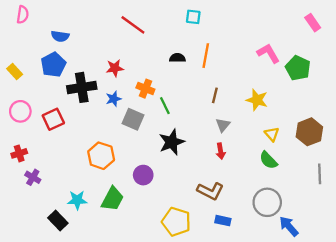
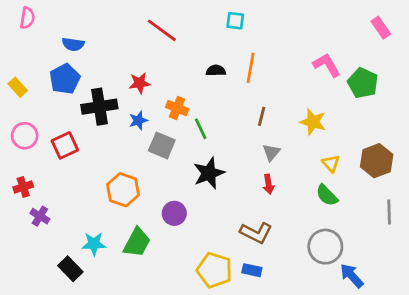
blue rectangle: (223, 221) -> (252, 270), moved

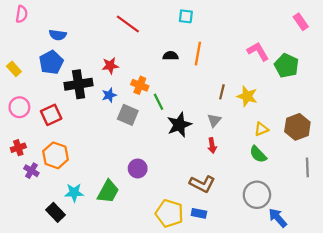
brown line: (262, 116) -> (222, 92), moved
yellow triangle: (331, 163) -> (261, 129), turned 48
black star: (209, 173) -> (179, 125), moved
orange hexagon: (123, 190) -> (56, 155), moved

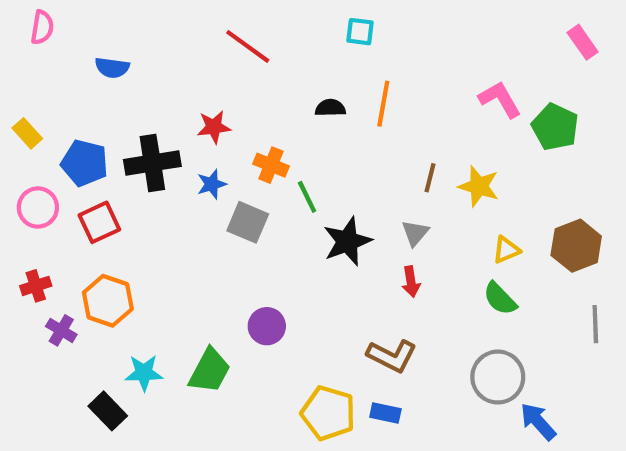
blue pentagon: (51, 62) -> (85, 163), moved, turned -30

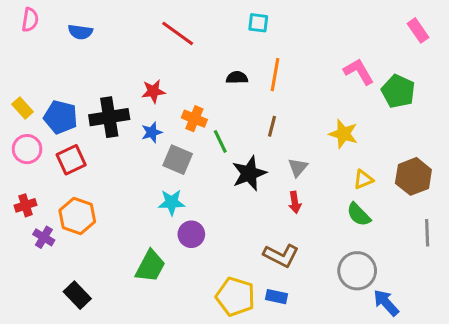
blue semicircle: (112, 68) -> (80, 32), moved
yellow rectangle: (27, 133) -> (22, 108), moved
brown line: (430, 178) -> (272, 126), moved
cyan star: (144, 373) -> (172, 202), moved

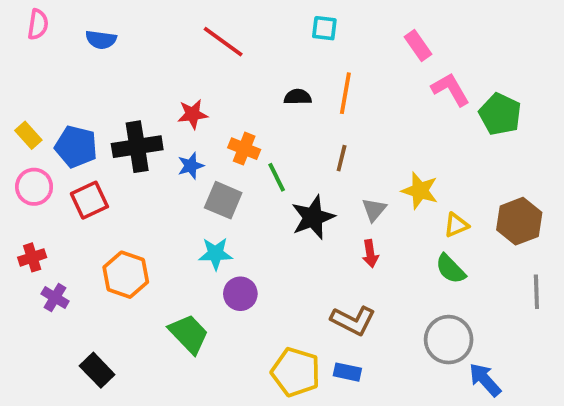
pink rectangle: (418, 30) -> (418, 45), moved
yellow star: (343, 134) -> (420, 191), moved
orange hexagon: (77, 216) -> (126, 275), moved
green trapezoid: (150, 266) -> (189, 334), turned -72

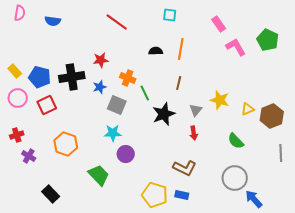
green pentagon: (500, 114) -> (268, 40), moved
yellow triangle: (456, 225) -> (248, 109), moved

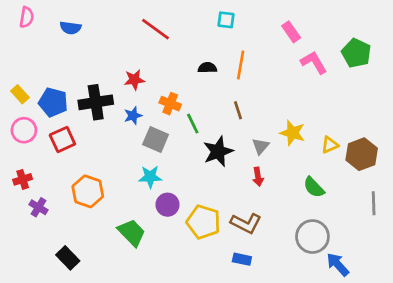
brown line: (179, 83) -> (238, 110), turned -32
yellow pentagon: (155, 195) -> (203, 222), moved

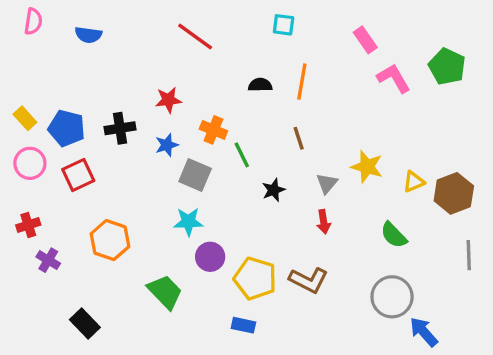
black cross: (96, 102) -> (120, 128), size x0.7
black star: (218, 151) -> (274, 190), size x0.6
blue rectangle: (242, 259) -> (243, 325), moved

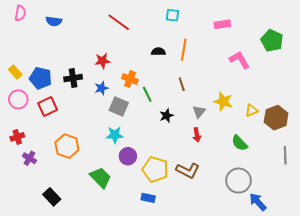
pink rectangle: (365, 40) -> (222, 24), turned -63
pink L-shape: (394, 78) -> (240, 60), moved

